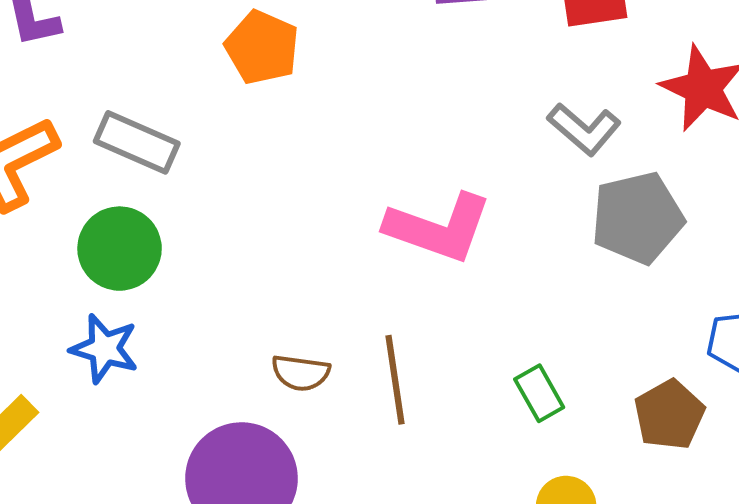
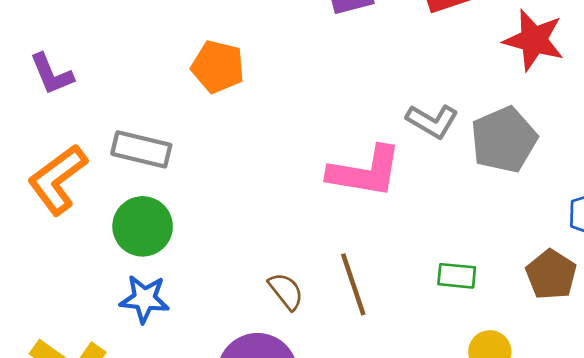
gray L-shape: (584, 129) -> (432, 121), moved
brown semicircle: (301, 373) -> (286, 291), turned -126
green rectangle: (539, 393) -> (457, 276), turned -45

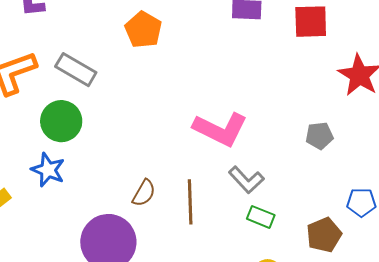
gray L-shape: (432, 121) -> (246, 180), moved
gray pentagon: (504, 140) -> (319, 136), size x0.6
brown semicircle: (286, 291) -> (144, 193), turned 52

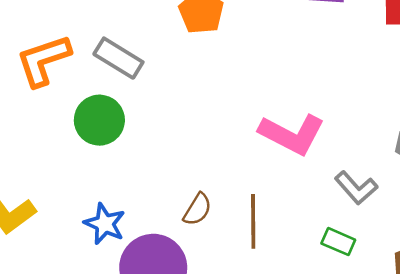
blue star: (48, 170) -> (105, 224), moved
gray L-shape: (246, 180) -> (356, 188), moved

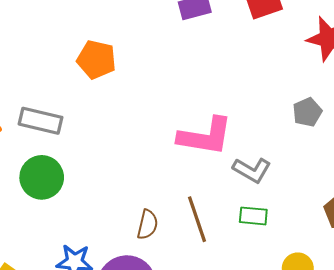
gray L-shape: (356, 188) -> (252, 170), moved
green rectangle: (338, 242) -> (253, 216), moved

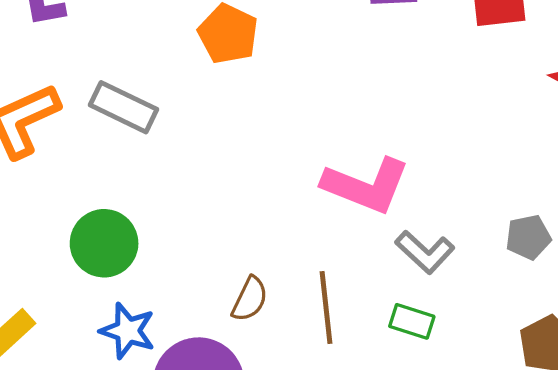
gray pentagon: (307, 112) -> (528, 237), moved
green circle: (42, 177) -> (104, 243), moved

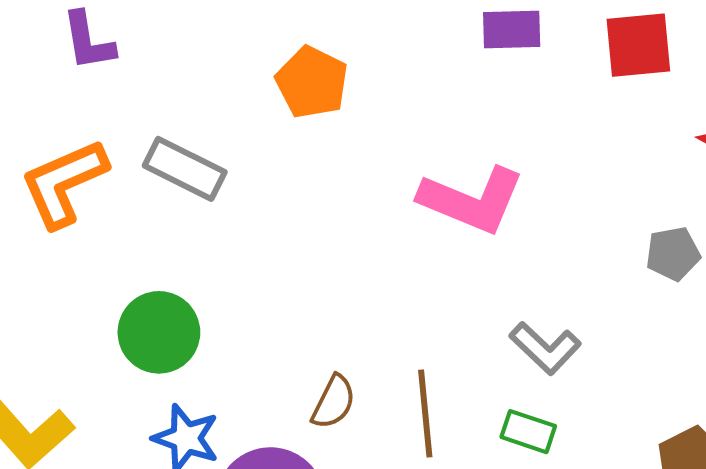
pink L-shape: (366, 186) -> (472, 200), moved
gray pentagon: (528, 237) -> (673, 254), moved

